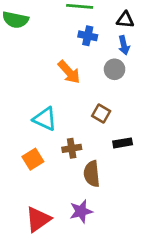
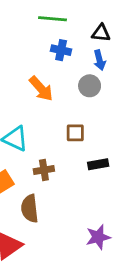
brown square: (101, 114) -> (75, 133), turned -30
brown semicircle: (92, 174) -> (30, 208), moved
purple star: (81, 211) -> (98, 237), moved

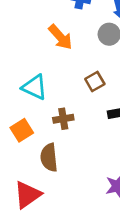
brown square: (75, 133) -> (95, 81), turned -30

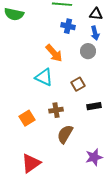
cyan triangle: (35, 87) -> (44, 77), moved
brown semicircle: (49, 157) -> (65, 134), moved, turned 36

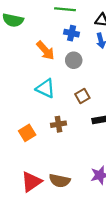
gray circle: (88, 51) -> (74, 60), moved
orange arrow: (54, 53) -> (45, 50), moved
brown semicircle: (65, 134) -> (60, 181), moved, turned -108

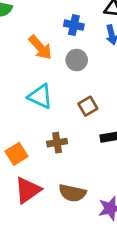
brown semicircle: (60, 181) -> (72, 193), moved
red triangle: (31, 182) -> (28, 190), moved

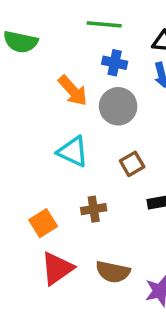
gray circle: (77, 60) -> (118, 106), size x1.4

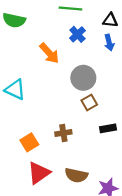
blue cross: (115, 63) -> (77, 34), turned 35
gray circle: (118, 106) -> (83, 78), moved
cyan triangle: (73, 152) -> (15, 90), moved

